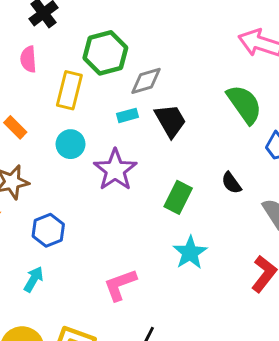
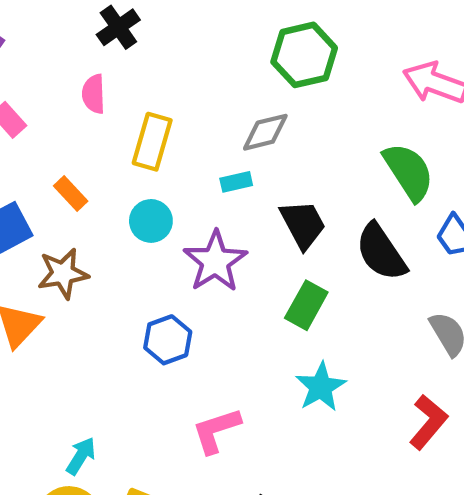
green hexagon: (105, 53) -> (304, 55), moved
black trapezoid: (170, 121) -> (303, 224), moved
black semicircle: (231, 183) -> (381, 252), moved, size x1.8
blue hexagon: (48, 230) -> (168, 340), moved
cyan arrow: (34, 279) -> (81, 456), moved

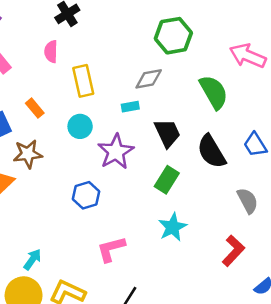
yellow rectangle: (152, 142) -> (83, 81), turned -32
green semicircle: (409, 172) -> (214, 92), moved

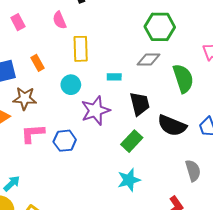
pink semicircle: (51, 52) -> (59, 20), turned -36
gray diamond: (149, 79) -> (148, 60), moved
black semicircle: (211, 151) -> (172, 126), turned -48
pink L-shape: (111, 249) -> (33, 133), moved

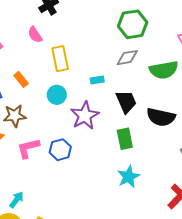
green semicircle: (183, 78) -> (164, 70), turned 108
green rectangle: (132, 141) -> (125, 139), turned -45

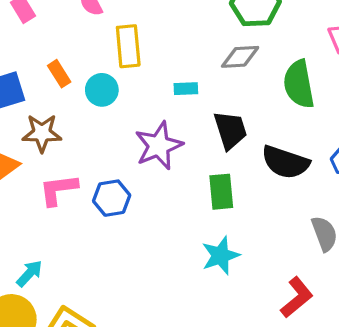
green semicircle: (164, 70) -> (299, 84), turned 84
cyan circle: (57, 95) -> (102, 90), moved

